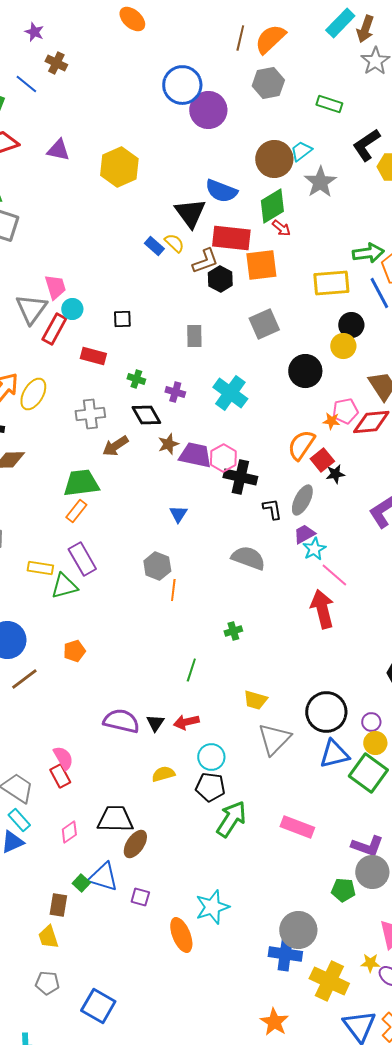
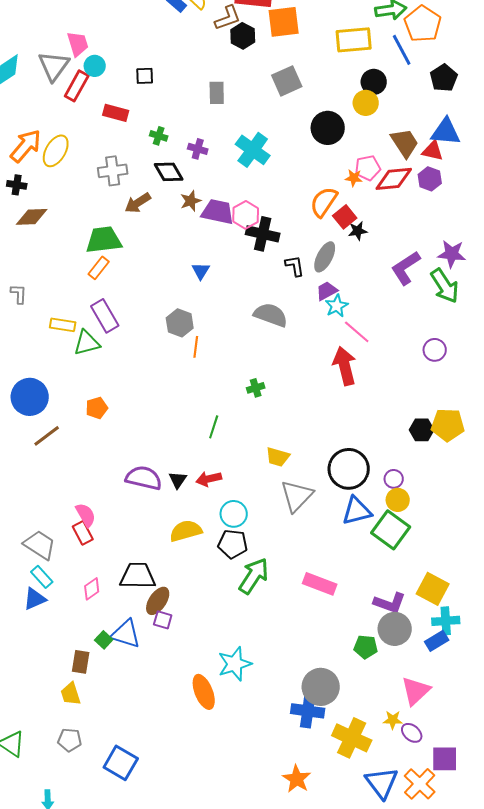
yellow semicircle: (163, 774) -> (186, 531), size x1.4
purple square: (140, 897) -> (163, 620), moved

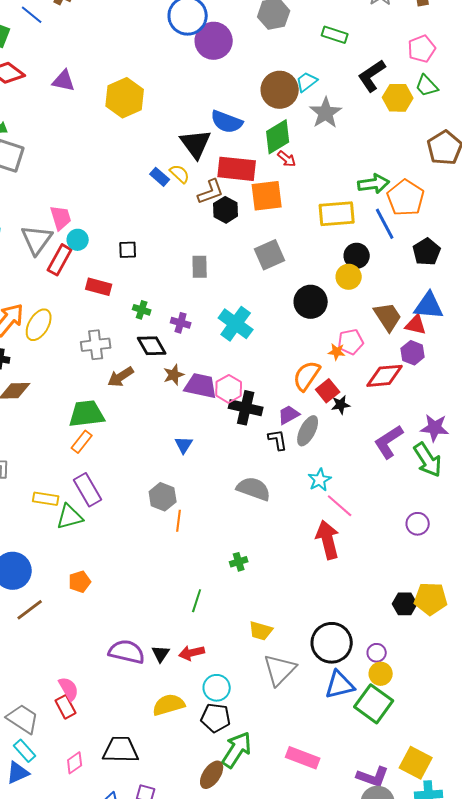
red diamond: (394, 179) -> (385, 376), moved
purple trapezoid: (327, 291) -> (289, 415), moved
brown ellipse: (158, 601) -> (212, 775), moved

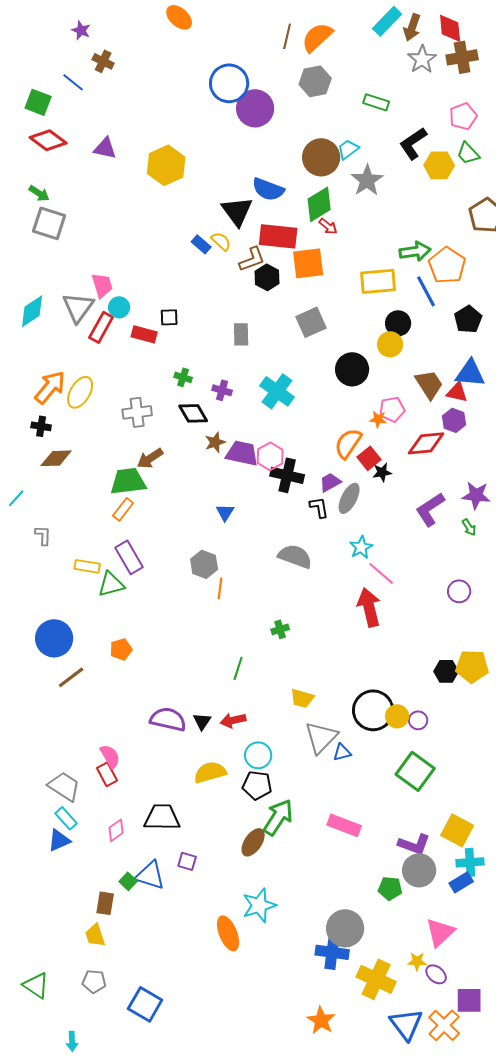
red rectangle: (99, 287) -> (144, 334), moved
brown arrow: (121, 377) -> (150, 458), moved
green arrow: (428, 460) -> (469, 527), size x0.5
yellow circle: (381, 674) -> (397, 716), moved
blue triangle: (340, 685) -> (342, 752), moved, size x0.6

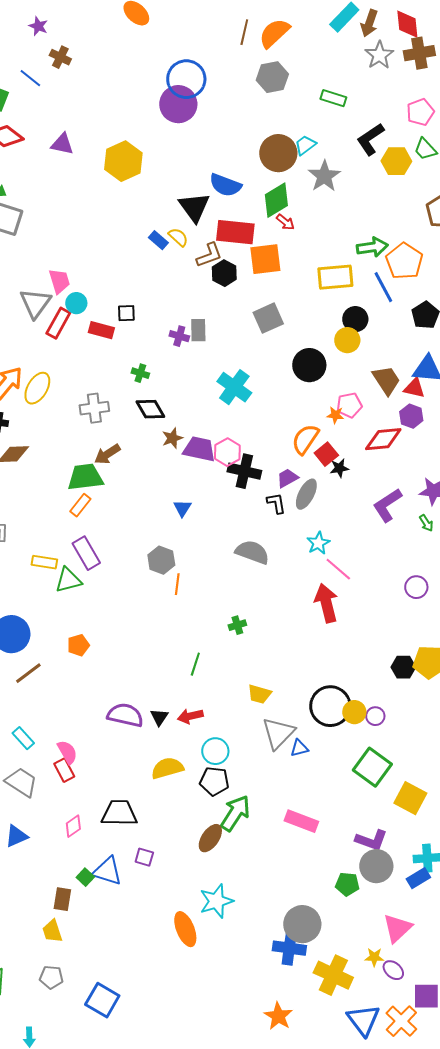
purple circle: (255, 108) -> (178, 104), moved
purple cross: (222, 390) -> (179, 336), moved
cyan rectangle: (66, 818) -> (23, 738), moved
yellow square: (457, 830) -> (410, 798), moved

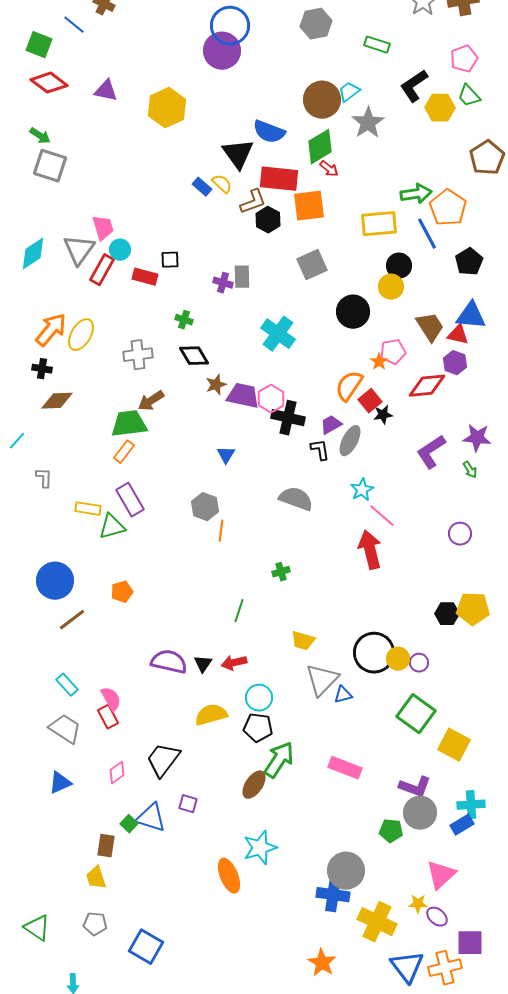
orange star: (335, 415) -> (379, 362), turned 30
black trapezoid: (119, 813) -> (163, 760), turned -54
orange cross: (401, 1021) -> (445, 968), turned 32

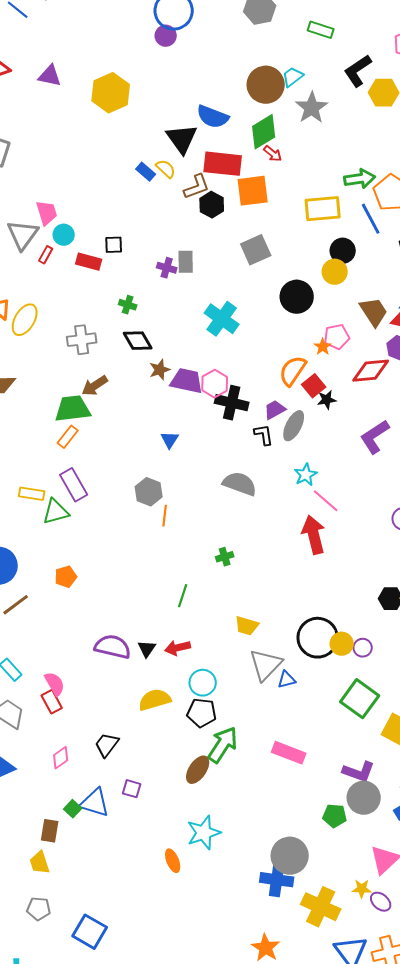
purple circle: (222, 51) -> (166, 36), size x0.6
red rectangle: (102, 270) -> (46, 255), size x0.6
black trapezoid: (163, 760) -> (107, 745), size x0.7
orange ellipse: (229, 876) -> (173, 861), size x0.7

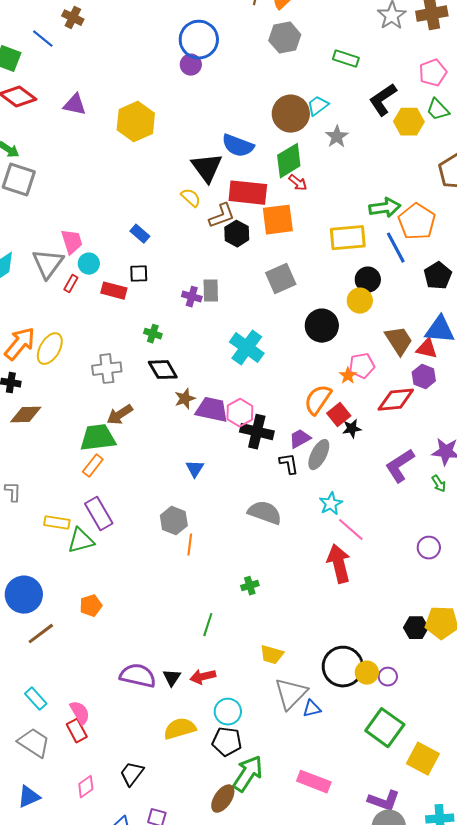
gray star: (312, 108) -> (337, 137), size x0.7
blue rectangle: (146, 172) -> (140, 234), moved

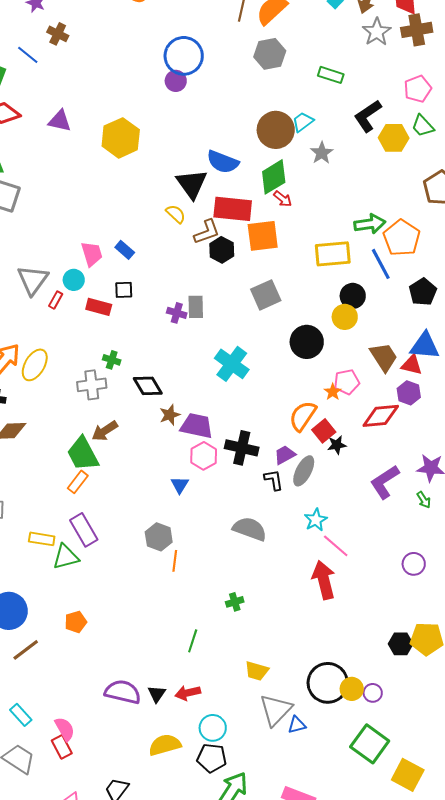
pink trapezoid: (72, 242) -> (92, 254), moved
green cross: (153, 334) -> (112, 360), moved
pink hexagon: (240, 413) -> (204, 456), moved
green trapezoid: (98, 438) -> (83, 454), turned -111

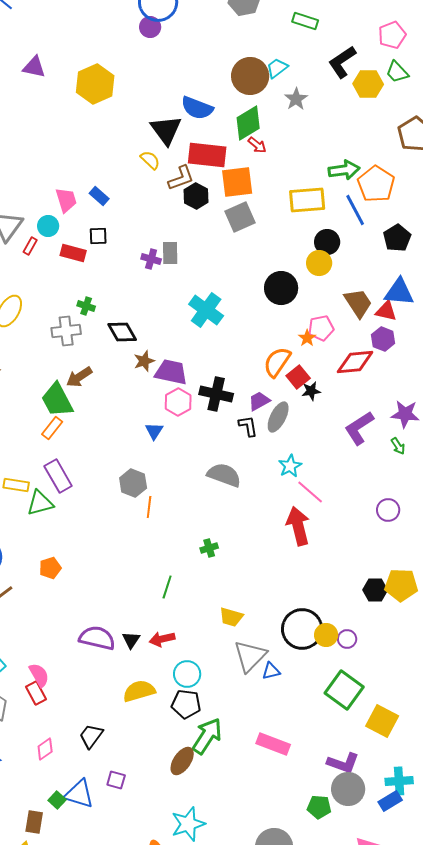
gray square: (266, 295) -> (240, 217), moved

